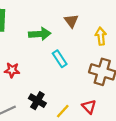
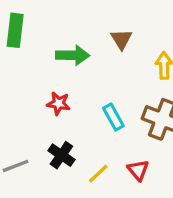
cyan rectangle: (60, 59) -> (113, 117), moved
red star: (12, 70) -> (59, 103), moved

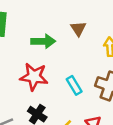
red star: (59, 103) -> (34, 77), size x1.6

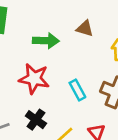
brown triangle: (78, 29) -> (85, 28), turned -42

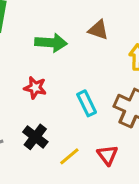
red star: (34, 79) -> (35, 88), size x0.6

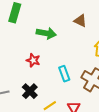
brown triangle: (98, 30) -> (80, 21), moved

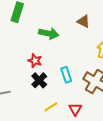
black cross: (30, 91) -> (39, 80), moved

